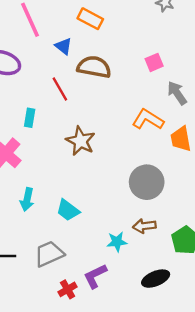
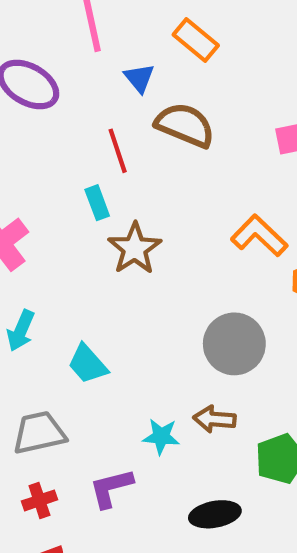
cyan rectangle: (30, 118) -> (97, 203), moved, turned -42
red cross: (68, 289) -> (39, 500), moved

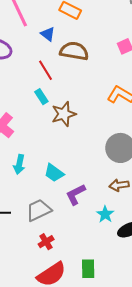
brown star: (135, 249) -> (64, 114), turned 30
cyan star: (161, 436) -> (105, 214), moved, turned -30
purple L-shape: (111, 488) -> (76, 194), moved

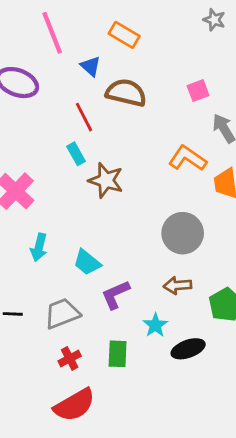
brown star: (64, 114) -> (106, 180), turned 30
green rectangle: (88, 269) -> (118, 354), moved

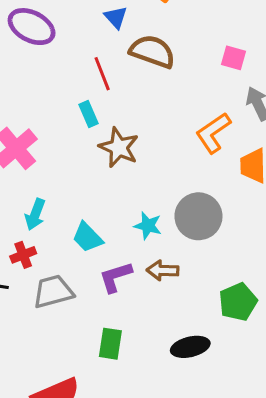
pink square: (198, 91) -> (233, 58), turned 30
orange L-shape: (187, 158) -> (213, 133), turned -75
brown arrow: (178, 285) -> (163, 270), moved
cyan star: (155, 325) -> (148, 226), moved, turned -30
red cross: (70, 359) -> (23, 255), moved

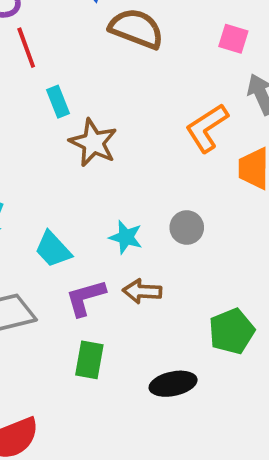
red line: (102, 74) -> (26, 48), moved
gray circle: (198, 216) -> (187, 227), size x0.6
green rectangle: (110, 344) -> (89, 360), moved

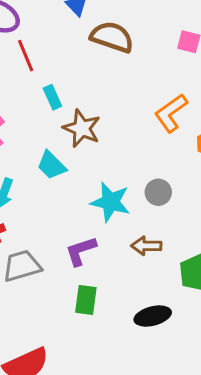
cyan star: (126, 237) -> (111, 202), size x1.5
cyan trapezoid: (53, 249) -> (51, 165), moved
brown arrow: (142, 291) -> (146, 246), moved

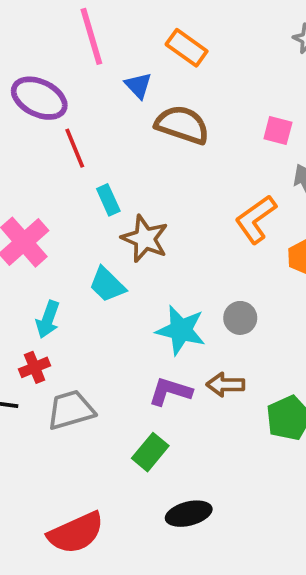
purple L-shape: (81, 251) -> (170, 391), moved, turned 36
green rectangle: (86, 300) -> (150, 452), turned 32
black ellipse: (153, 316) -> (189, 514), moved

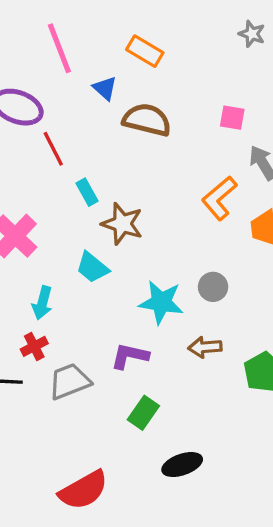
purple L-shape: (170, 391) -> (130, 356), moved

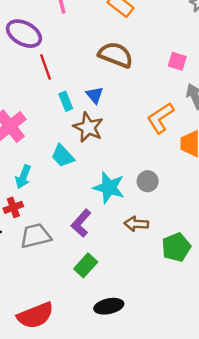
blue triangle: (105, 88) -> (95, 95), moved
purple L-shape: (130, 356) -> (81, 223), turned -68

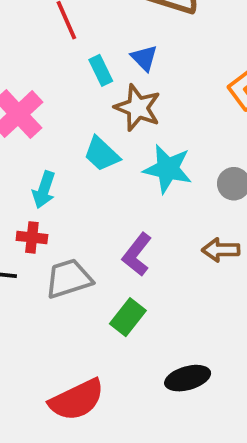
cyan star: (109, 187) -> (168, 169), moved
red cross: (13, 207) -> (32, 237), turned 30
green rectangle: (86, 265) -> (128, 317), moved

